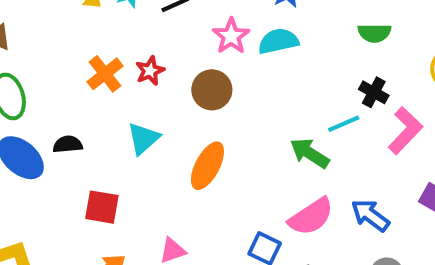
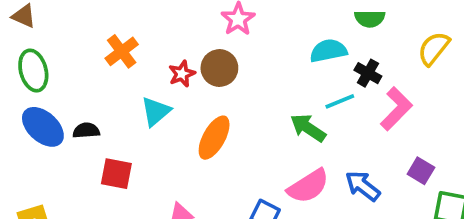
cyan semicircle: (278, 41) -> (328, 51), moved
red star: (150, 71) -> (182, 74), moved
black semicircle: (68, 144) -> (86, 131), moved

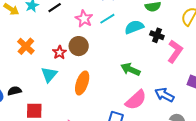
cyan line: (340, 101) -> (107, 19), moved

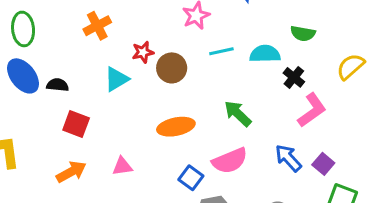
cyan line: (107, 19) -> (221, 51), moved
brown circle: (79, 46) -> (172, 68), moved
orange ellipse: (82, 83) -> (176, 127), moved, turned 40
blue arrow: (164, 95) -> (288, 158), moved

